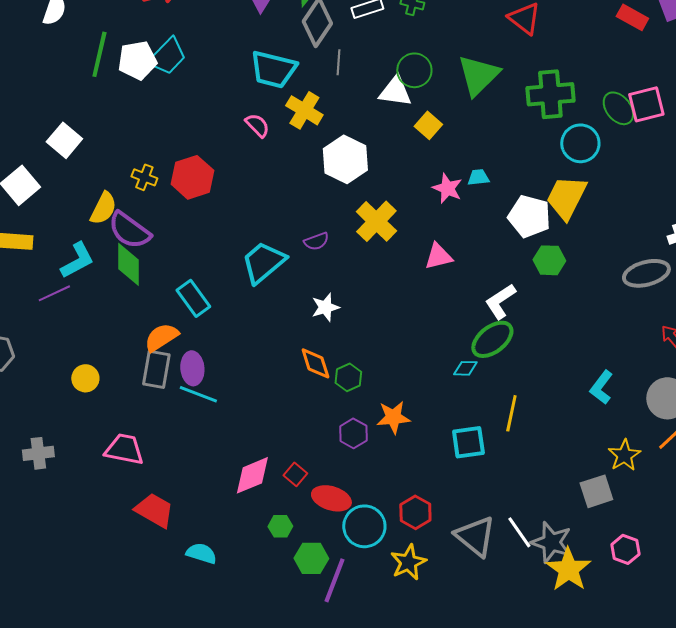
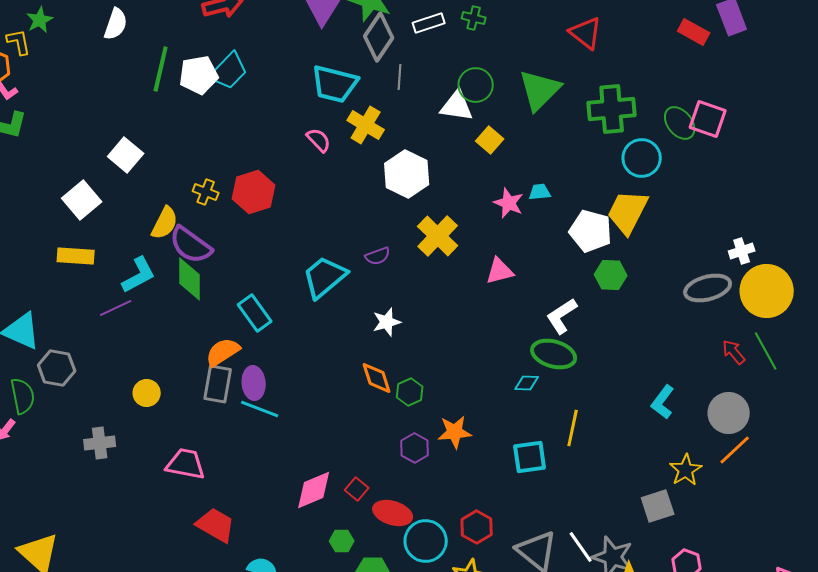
pink square: (646, 104) -> (708, 119), turned 33
green ellipse: (492, 339) -> (554, 354), turned 54
gray cross: (38, 453) -> (100, 443), moved

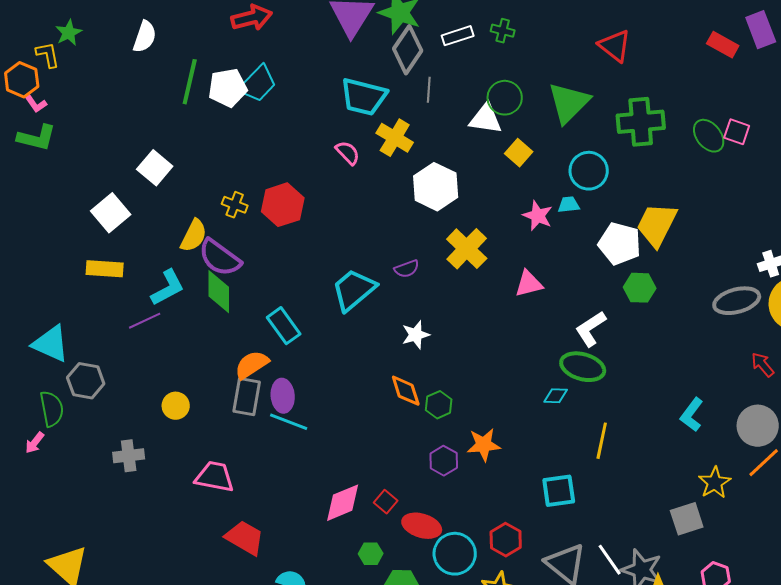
pink square: (708, 119) -> (737, 132), size x0.7
cyan circle: (642, 158) -> (589, 171), moved
cyan square: (530, 457) -> (559, 491), moved

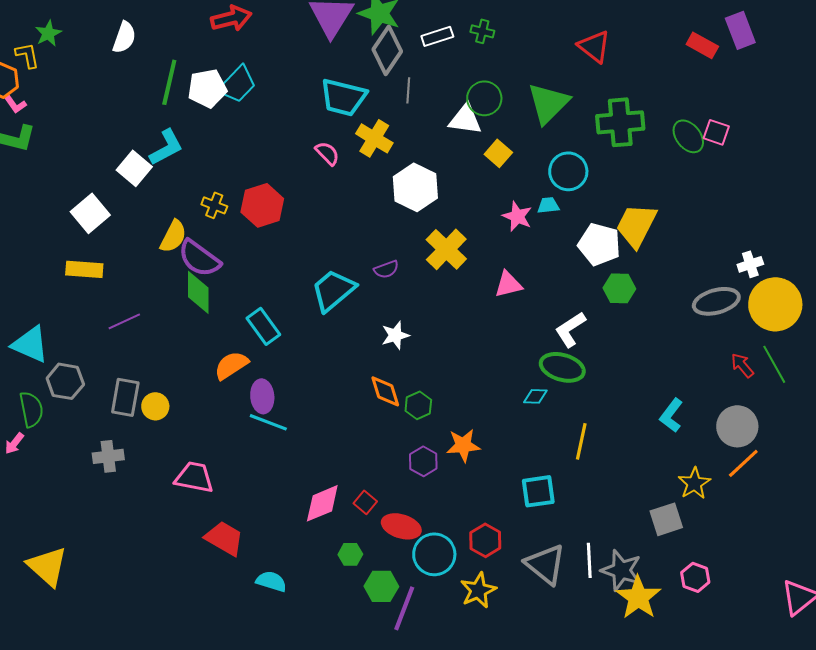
cyan L-shape: (168, 288) -> (166, 147), moved
gray rectangle: (247, 397) -> (125, 397), moved
white line: (610, 560) -> (589, 560), turned 32

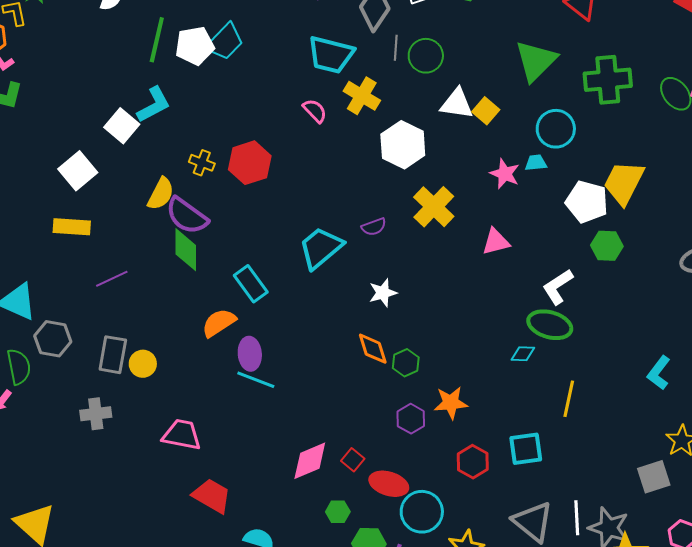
green circle: (484, 98) -> (426, 56), moved
white triangle: (465, 119) -> (457, 104), moved
red hexagon: (485, 540) -> (473, 462), moved

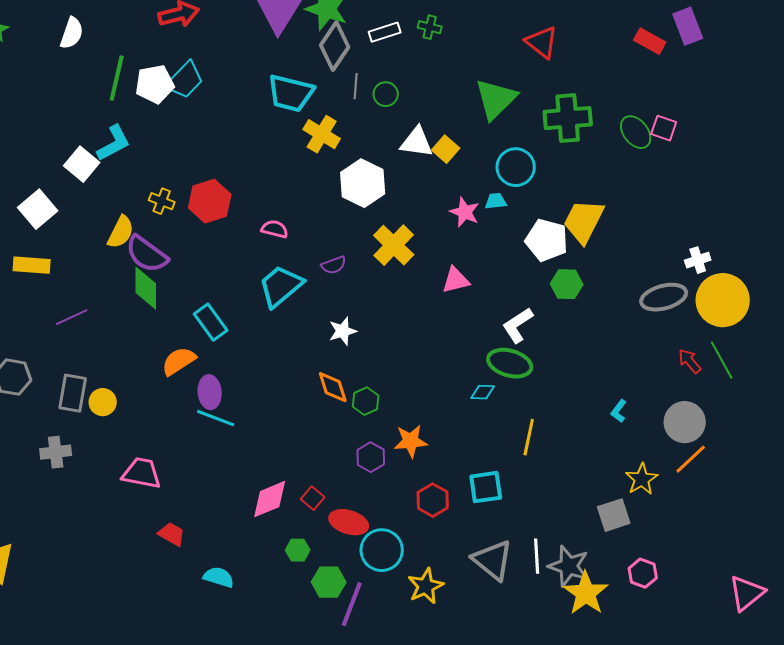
green circle: (426, 56) -> (386, 94), size x0.7
pink semicircle: (315, 111) -> (275, 229), moved, turned -32
cyan L-shape: (659, 373) -> (619, 411), size x0.7
red trapezoid: (212, 496) -> (172, 534), size x0.7

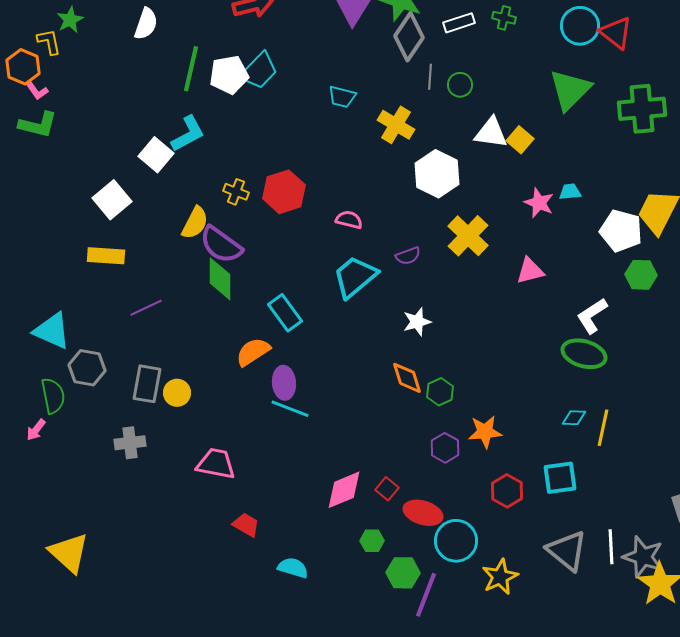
cyan trapezoid: (291, 93) -> (342, 97), moved, size x0.6
cyan circle: (516, 167) -> (580, 26), moved
cyan diamond: (483, 392) -> (574, 418), moved

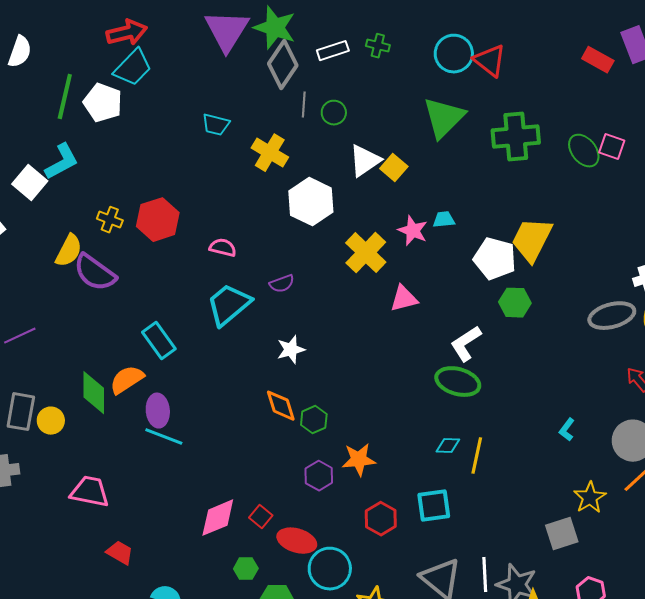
cyan trapezoid: (259, 71) -> (133, 68), moved
white pentagon: (229, 75) -> (103, 103), turned 30
white triangle: (491, 133) -> (365, 161), turned -42
yellow cross: (468, 236) -> (366, 253), moved
green diamond: (220, 279) -> (94, 393), moved

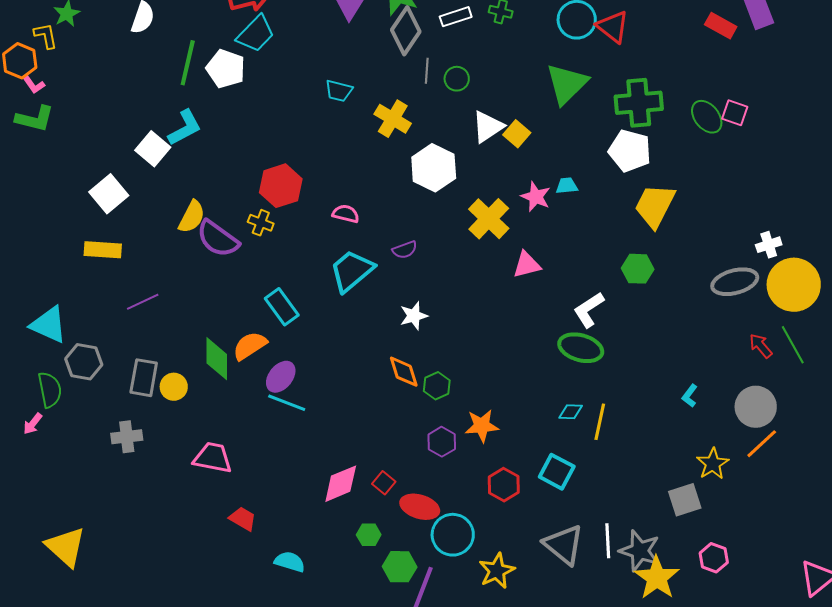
yellow cross: (110, 220) -> (261, 223), moved
white pentagon: (495, 259) -> (630, 151), moved
purple ellipse: (158, 411) -> (281, 377), turned 44
cyan square: (434, 506) -> (557, 472), turned 36

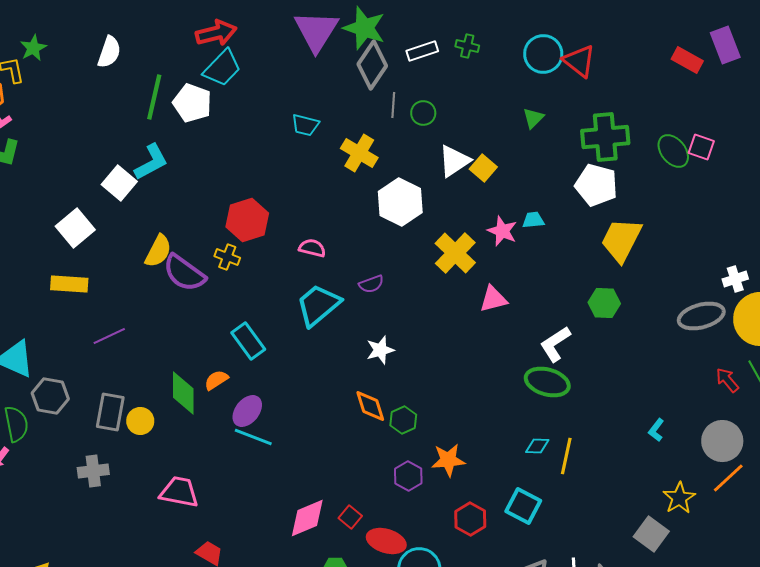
green triangle: (567, 84) -> (533, 118), size x0.5
orange semicircle: (250, 346) -> (216, 380), size x0.7
gray square: (685, 500) -> (651, 534), turned -36

